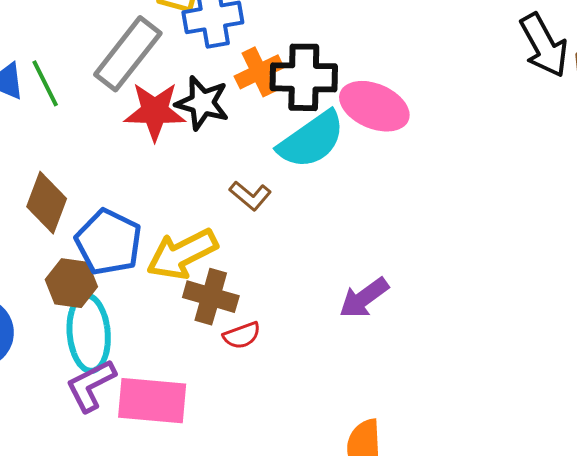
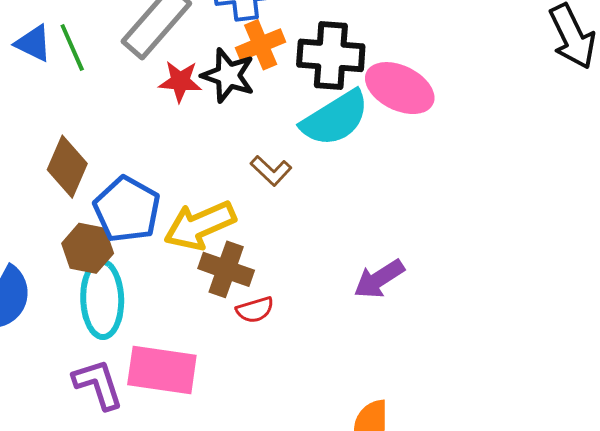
orange cross: (259, 72) -> (261, 45), moved
red star: (155, 111) -> (180, 81), size x0.7
purple L-shape: (91, 385) -> (98, 384), moved, turned 96

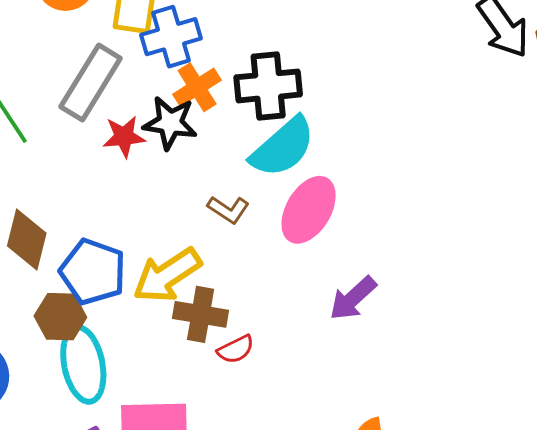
pink ellipse: (400, 88) -> (309, 210), moved, turned -76

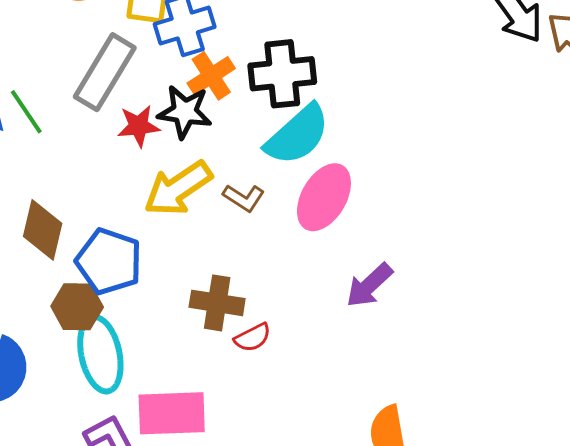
yellow arrow: (167, 275) -> (178, 188), moved

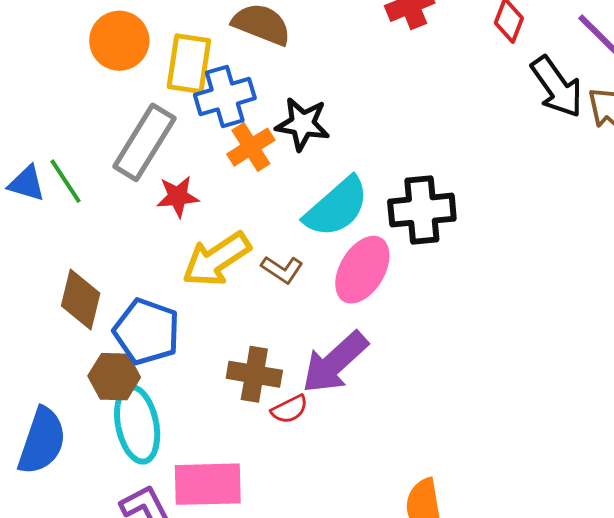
black cross: (282, 74) -> (422, 210), moved
black star: (185, 112) -> (303, 124), moved
purple arrow: (369, 285) -> (335, 362), moved, size x1.4

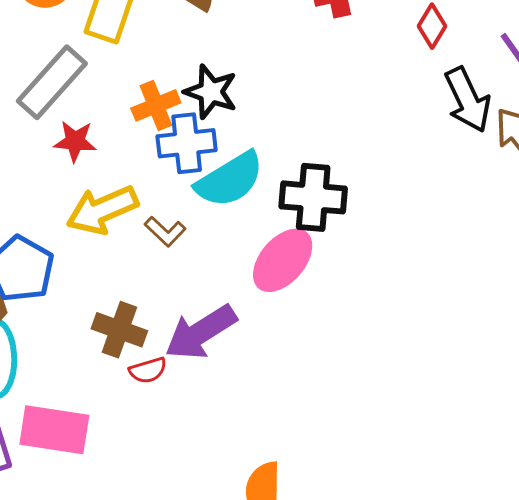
blue cross: (225, 97) -> (187, 143), moved
pink ellipse: (362, 270) -> (283, 260), moved

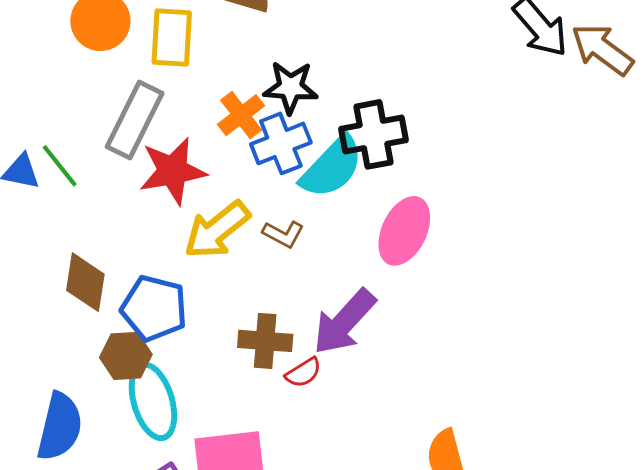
red star: (75, 141) -> (173, 171), size x1.6
black cross: (313, 197) -> (373, 134), moved

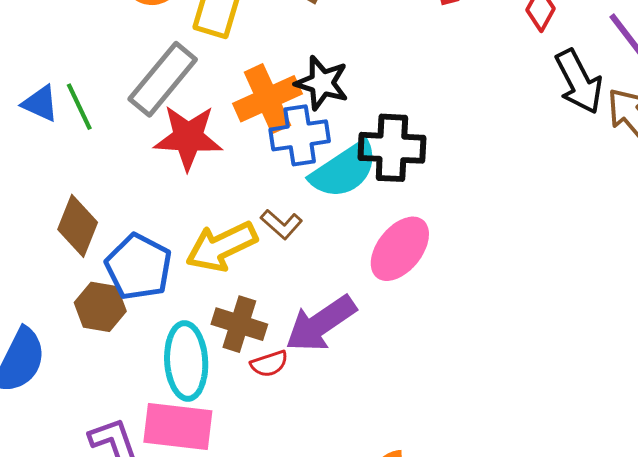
orange cross: (241, 115) -> (267, 99), size x1.4
yellow arrow: (217, 230) -> (221, 246), moved
cyan ellipse: (153, 401) -> (186, 361), moved

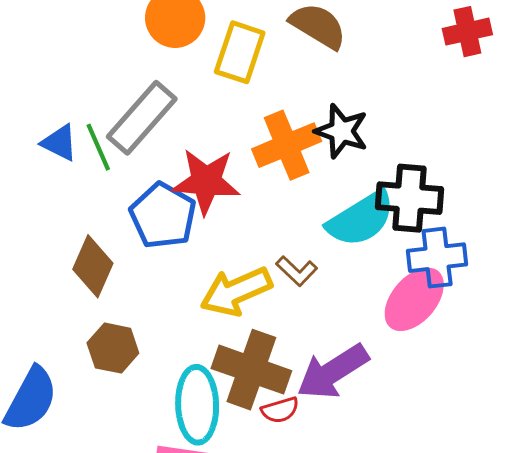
gray rectangle: (163, 79) -> (142, 118), moved
blue cross: (300, 135) -> (437, 258), moved
blue pentagon: (139, 267) -> (163, 216), moved
brown cross: (239, 324) -> (251, 370), size x1.4

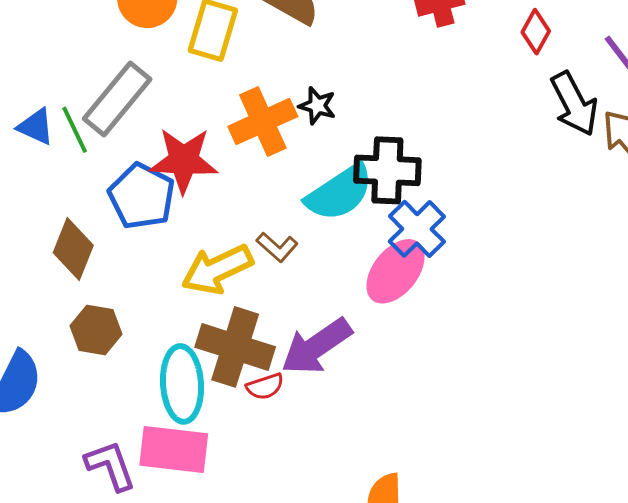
black star: (342, 131) -> (317, 106), size x0.7
blue cross: (437, 258) -> (417, 229), turned -36

